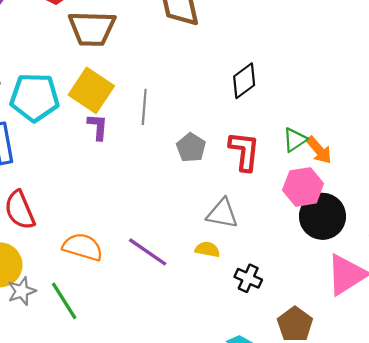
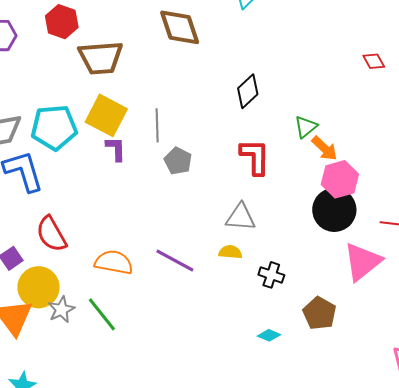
green triangle: (295, 140) -> (306, 127), moved
gray pentagon: (191, 148) -> (178, 161), moved
pink hexagon: (303, 187) -> (340, 179), moved

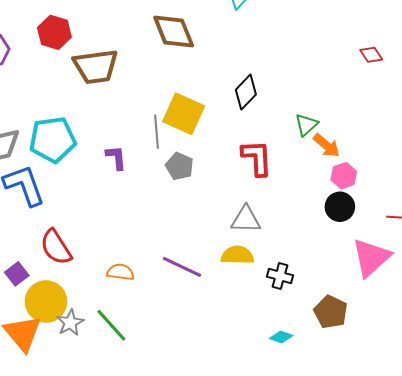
yellow square: (106, 115) -> (184, 114), moved
pink hexagon: (340, 179) -> (344, 176), size x0.7
black circle: (334, 210) -> (340, 207), size x0.7
yellow semicircle: (230, 252) -> (237, 255), size x1.4
orange semicircle: (114, 262) -> (120, 272), size x0.7

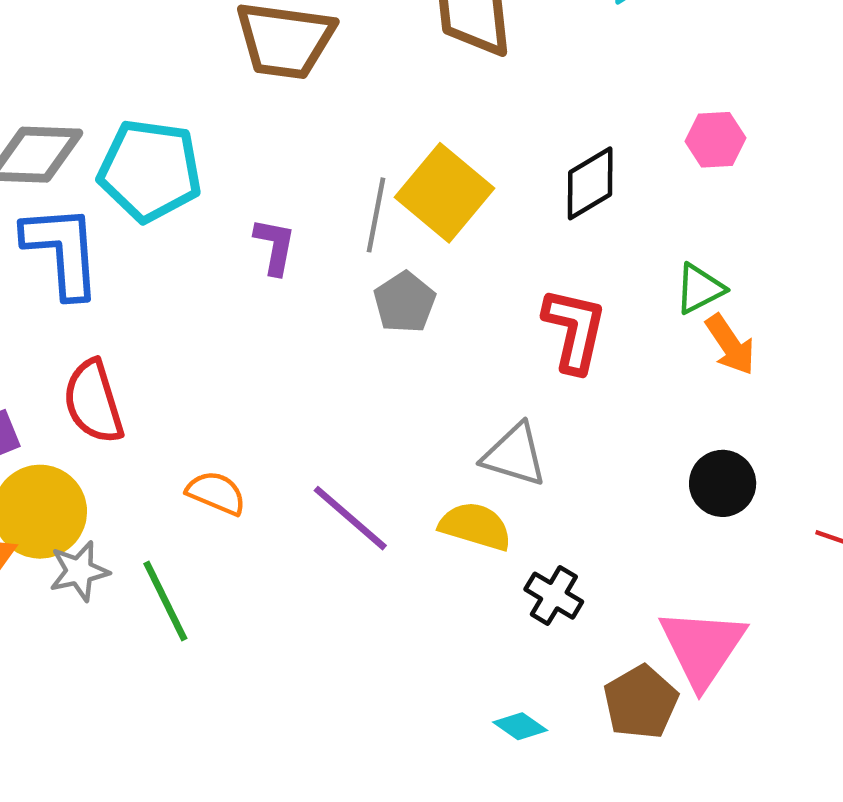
pink hexagon: (344, 176) -> (716, 140), moved
pink triangle: (371, 258) -> (702, 647), moved, turned -30

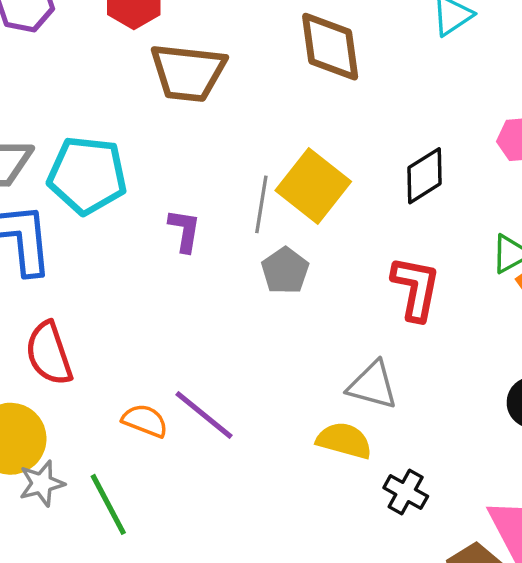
purple line: (350, 518) -> (204, 415), moved

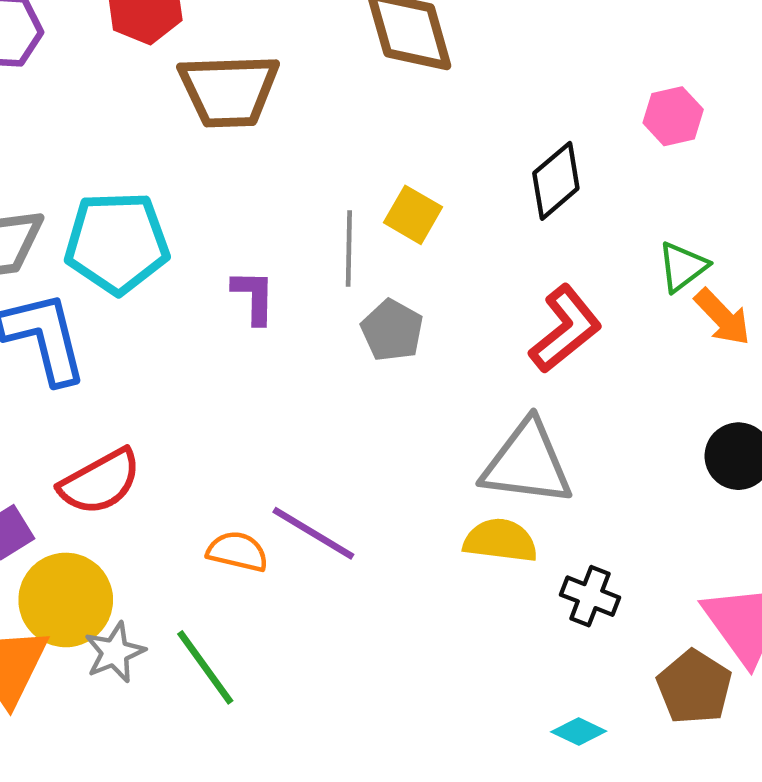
yellow square: (313, 186) -> (413, 215), size x0.6
red L-shape: (416, 288) -> (565, 329), turned 48
red semicircle: (49, 353) -> (100, 482), turned -92
gray triangle: (373, 385) -> (527, 463), size x1.4

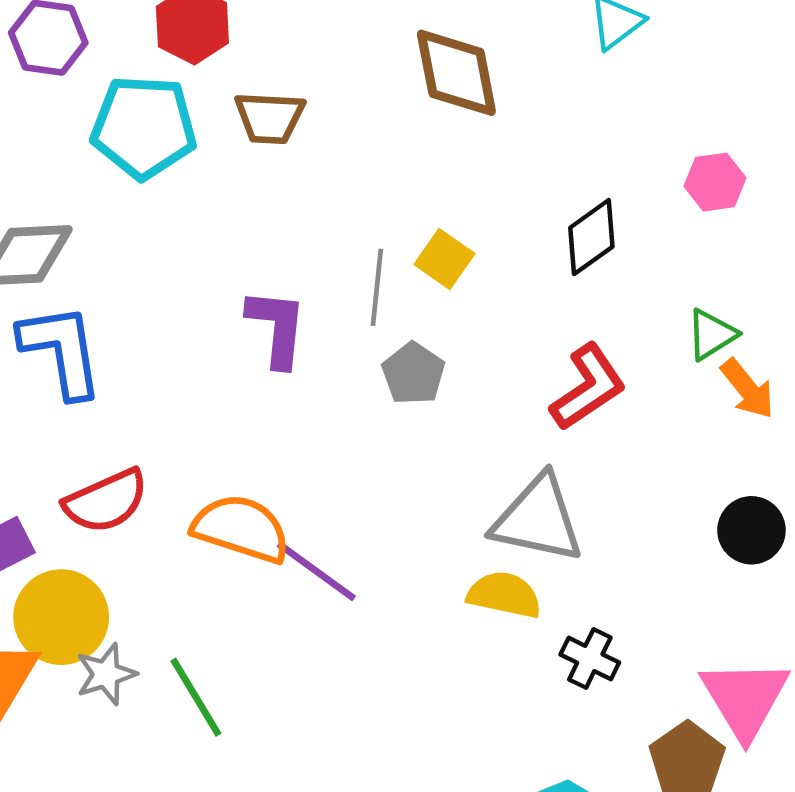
brown trapezoid: (229, 90) -> (270, 118), size x0.7
cyan pentagon: (117, 243) -> (144, 127), moved
purple L-shape: (254, 297) -> (277, 328), size x1.4
orange semicircle: (237, 552) -> (241, 529), moved, size x1.6

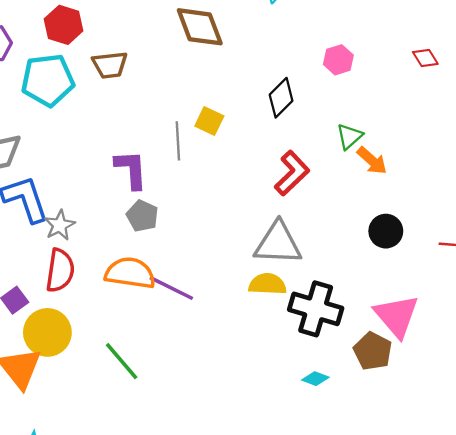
gray pentagon: (413, 374) -> (142, 216), moved
red semicircle: (106, 501) -> (60, 271), turned -48
black cross: (590, 658) -> (316, 309), size x1.8
gray star: (106, 674) -> (60, 225), moved

